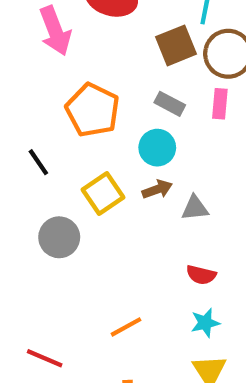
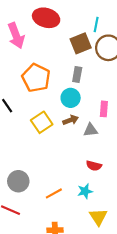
gray rectangle: (170, 104) -> (77, 74), turned 72
pink rectangle: (220, 104) -> (104, 109), moved
gray circle: (59, 237) -> (18, 181), moved
cyan star: (205, 323) -> (85, 191), moved

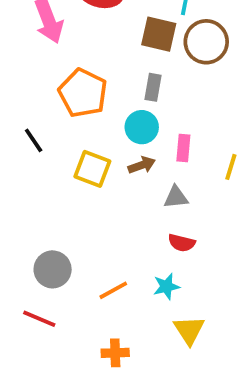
brown square: (81, 43) -> (159, 34), turned 35
pink rectangle: (104, 109) -> (183, 148), moved
yellow square: (42, 122) -> (92, 169), turned -35
gray triangle: (91, 130) -> (176, 197), moved

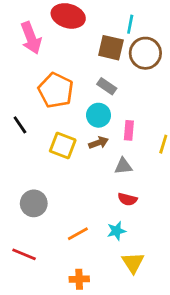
gray rectangle: (153, 87) -> (107, 86), turned -66
gray circle: (53, 269) -> (34, 203), moved

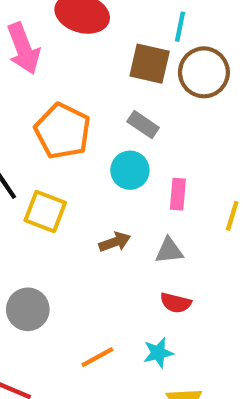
brown arrow: (99, 143) -> (115, 242), moved
yellow square: (63, 146) -> (45, 212), moved

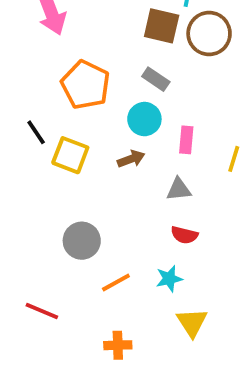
brown arrow: (115, 242) -> (131, 159), moved
gray circle: (28, 309) -> (82, 241), moved

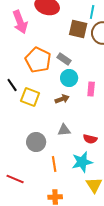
gray rectangle: (156, 79) -> (64, 59), moved
gray triangle: (179, 189) -> (64, 130), moved
cyan star: (169, 279) -> (82, 162), size x1.5
orange line: (116, 282) -> (54, 164), turned -70

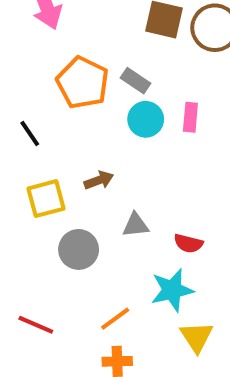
pink rectangle: (91, 89) -> (190, 117), moved
yellow square: (30, 97) -> (46, 199), moved, turned -36
brown arrow: (62, 99) -> (99, 180), moved
orange line: (54, 164) -> (115, 319), moved, turned 63

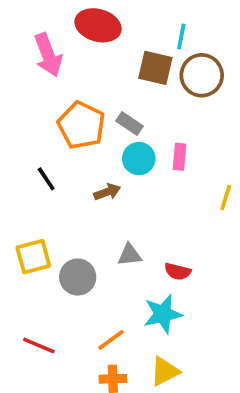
black line: (30, 134) -> (46, 179), moved
brown arrow: (99, 180) -> (107, 192), moved
yellow square: (46, 199) -> (33, 257), moved
yellow triangle: (197, 337) -> (165, 371), moved, turned 36

